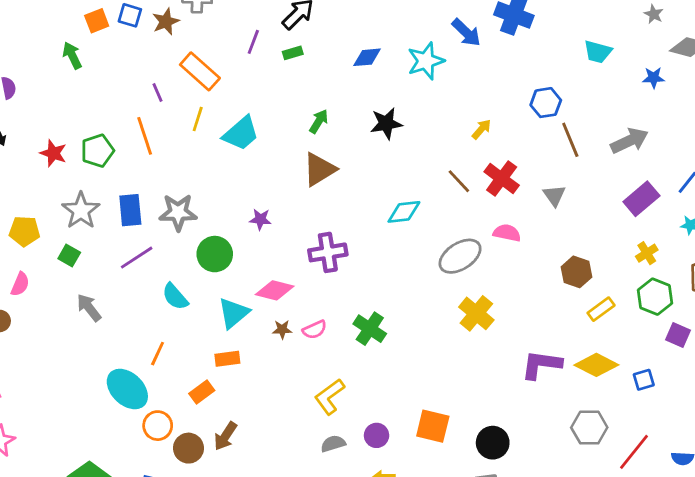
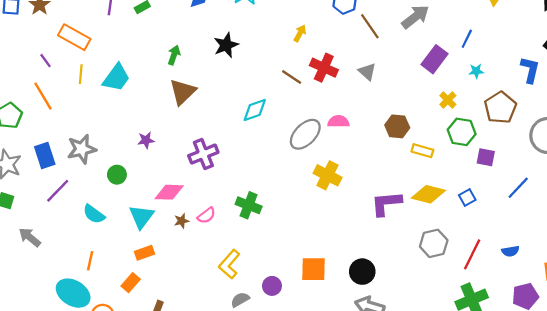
pink semicircle: (507, 233) -> (338, 121), moved
green circle: (215, 254) -> (117, 175), size x0.7
yellow rectangle: (601, 309) -> (422, 151), turned 65

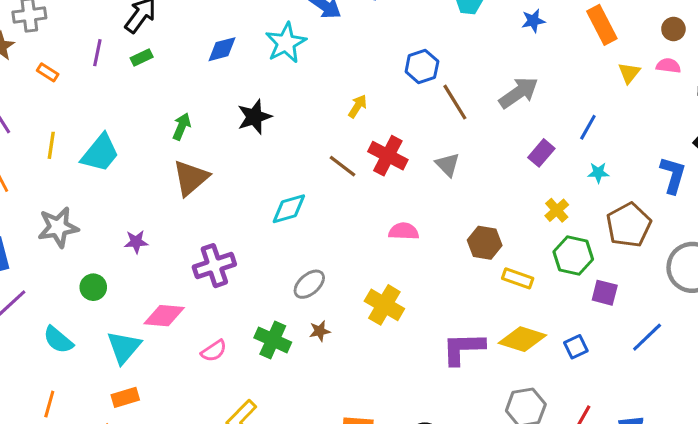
orange rectangle: (74, 37) -> (48, 72), moved, size x0.5
purple rectangle: (434, 59) -> (541, 153), size x0.7
gray ellipse: (305, 134) -> (309, 284), moved, size x0.7
gray star: (82, 149) -> (58, 227), moved
brown star: (182, 221) -> (320, 331), moved

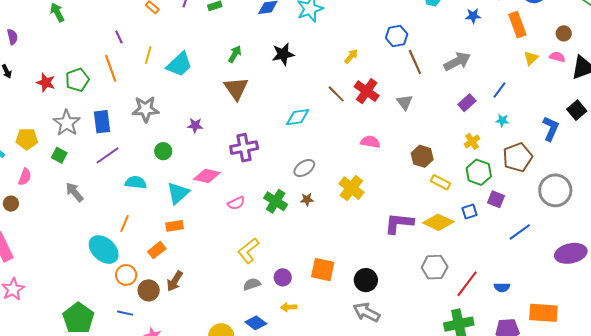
brown triangle: (191, 178) -> (236, 88), turned -32
cyan semicircle: (58, 340) -> (136, 182), turned 140
blue square: (576, 347) -> (470, 212), moved

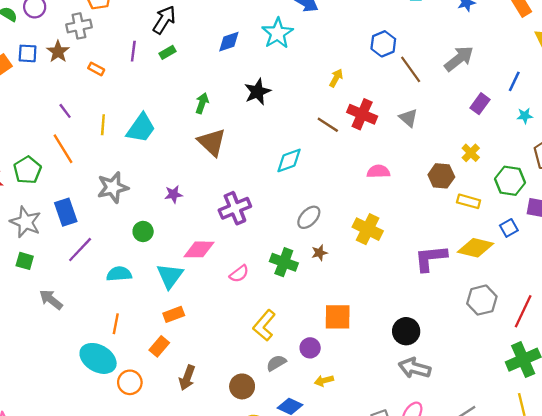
yellow cross: (472, 141) -> (471, 153), moved
orange square: (323, 270) -> (338, 317), moved
brown circle: (149, 290) -> (242, 386), moved

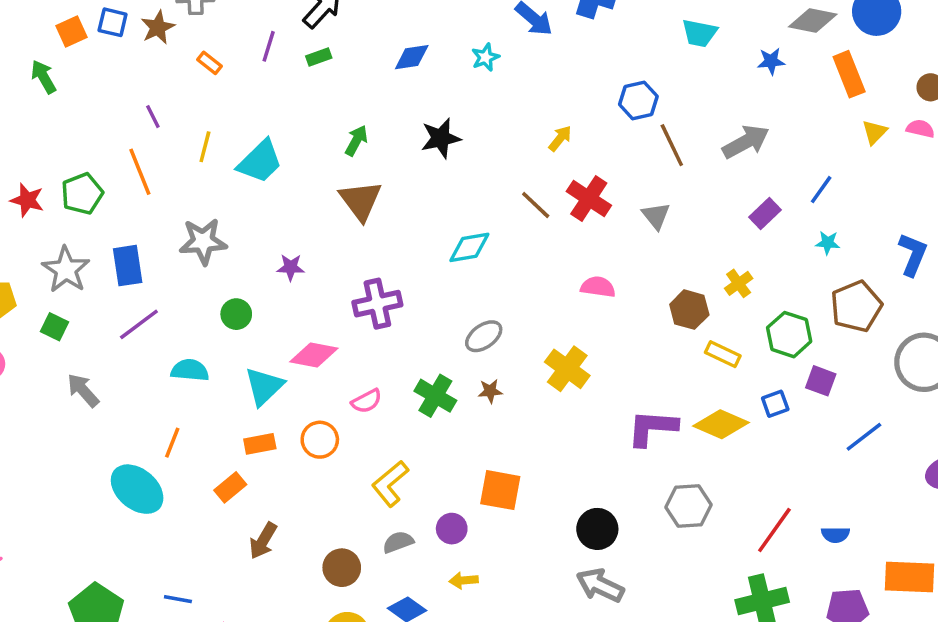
cyan star: (277, 33) -> (485, 57), size x0.6
gray hexagon: (482, 300) -> (689, 506), moved
orange circle: (130, 382) -> (320, 440), moved

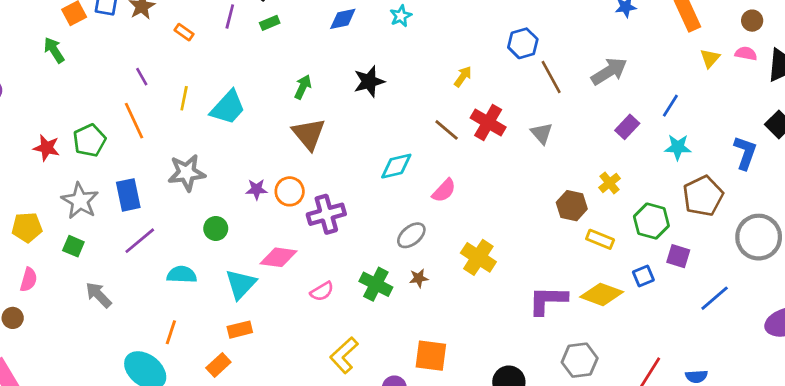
cyan star: (828, 243) -> (678, 147), size x1.4
pink semicircle: (598, 287) -> (444, 191), moved, turned 128
orange circle: (320, 440) -> (290, 191), moved

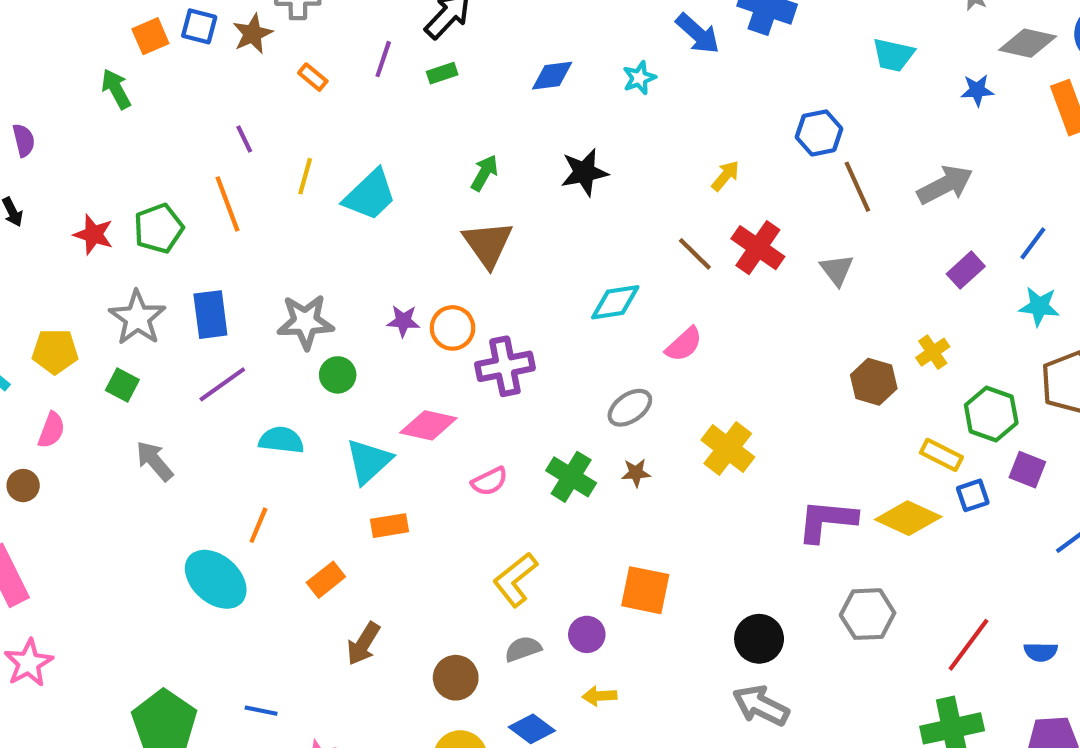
gray star: (187, 173) -> (305, 322), moved
yellow rectangle: (600, 239) -> (941, 455), moved
orange rectangle: (240, 330) -> (389, 526), moved

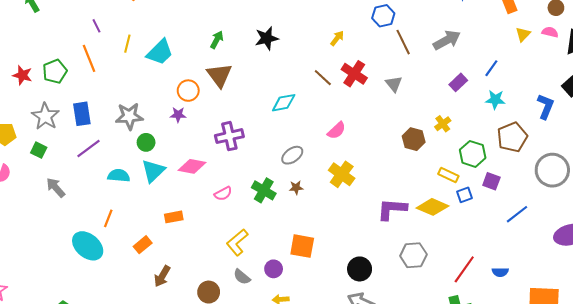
orange circle: (453, 328) -> (188, 91), moved
pink semicircle: (684, 344) -> (337, 130), moved
cyan triangle: (369, 461) -> (153, 171), moved
gray semicircle: (523, 649) -> (242, 277), turned -120

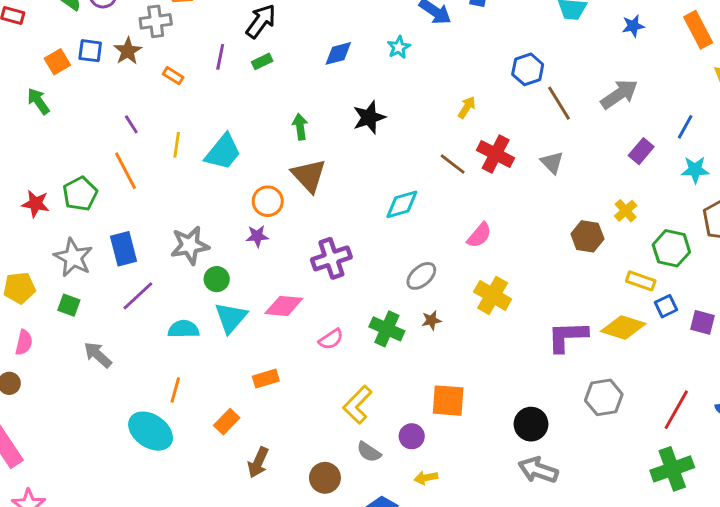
green arrow: (217, 40) -> (300, 127), turned -30
purple square: (491, 181) -> (702, 322), moved

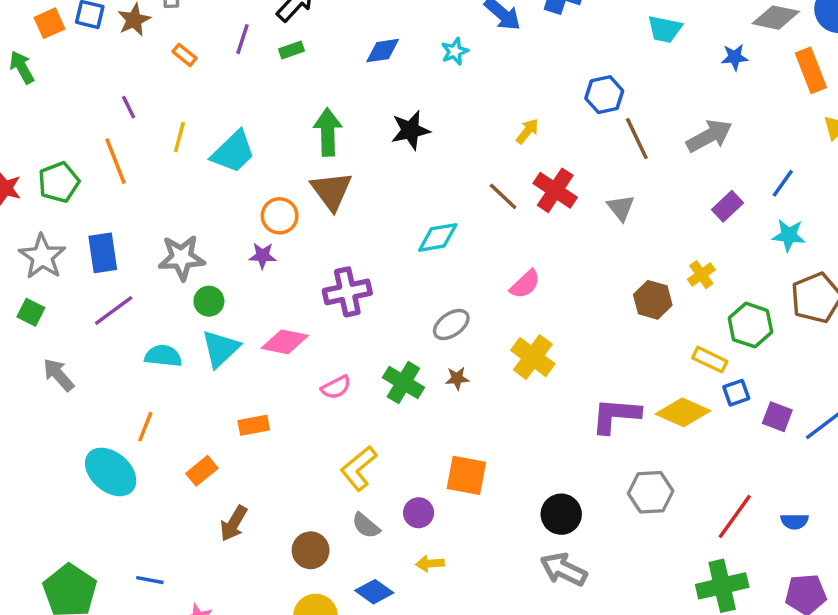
green arrow: (300, 127) -> (328, 132), size x1.5

